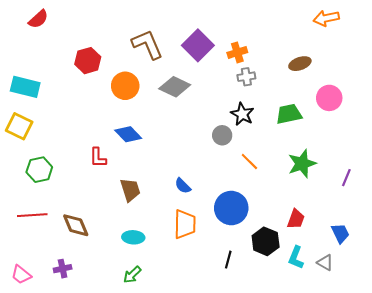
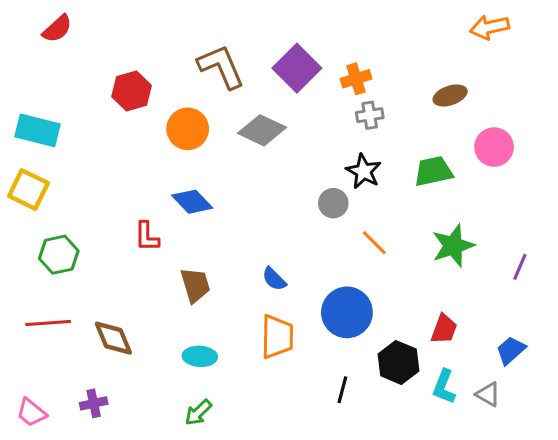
blue trapezoid: (340, 233) -> (511, 350), turned -105

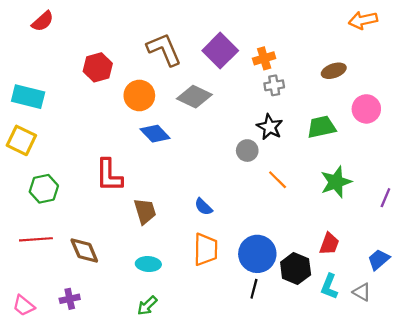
blue diamond: (192, 202) -> (155, 134), moved
red L-shape: (147, 237) -> (109, 175), size x1.5
blue circle: (347, 312) -> (257, 254), moved

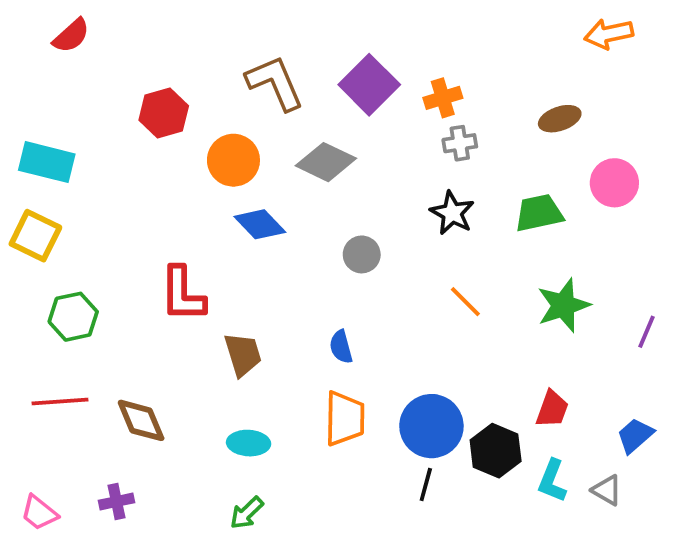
gray circle: (247, 151) -> (362, 254), moved
blue semicircle: (203, 207) -> (341, 347), turned 30

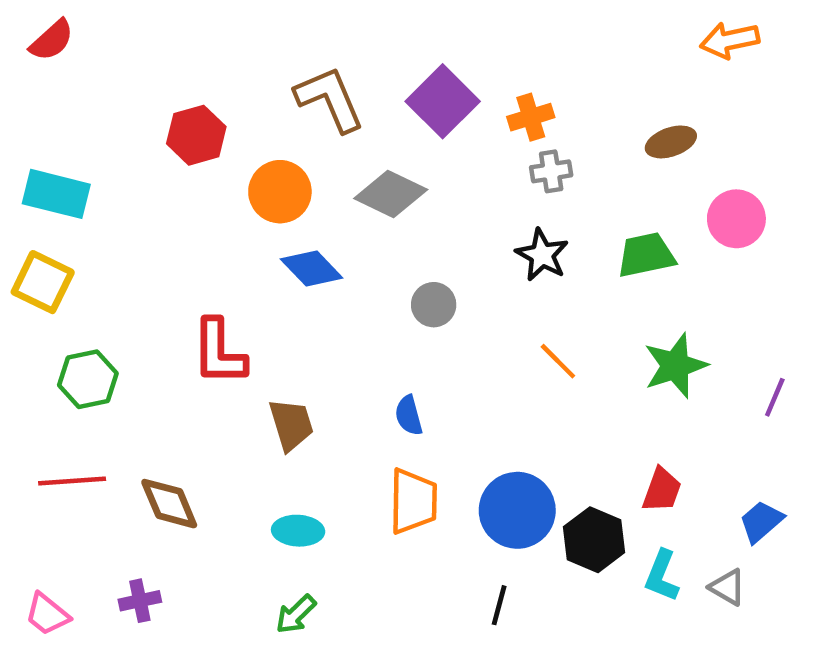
red semicircle: (71, 36) -> (52, 40), moved
black line: (426, 485) -> (499, 605), moved

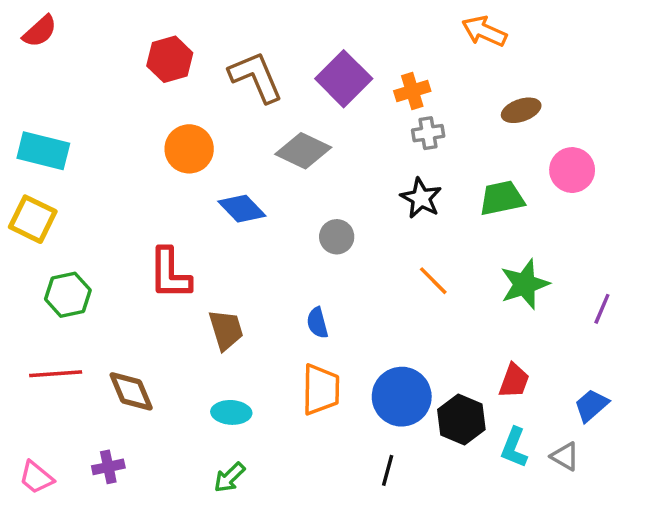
orange arrow: (730, 40) -> (484, 31), moved, turned 36
red hexagon: (196, 135) -> (170, 59), moved
orange circle: (280, 192) -> (189, 149), moved

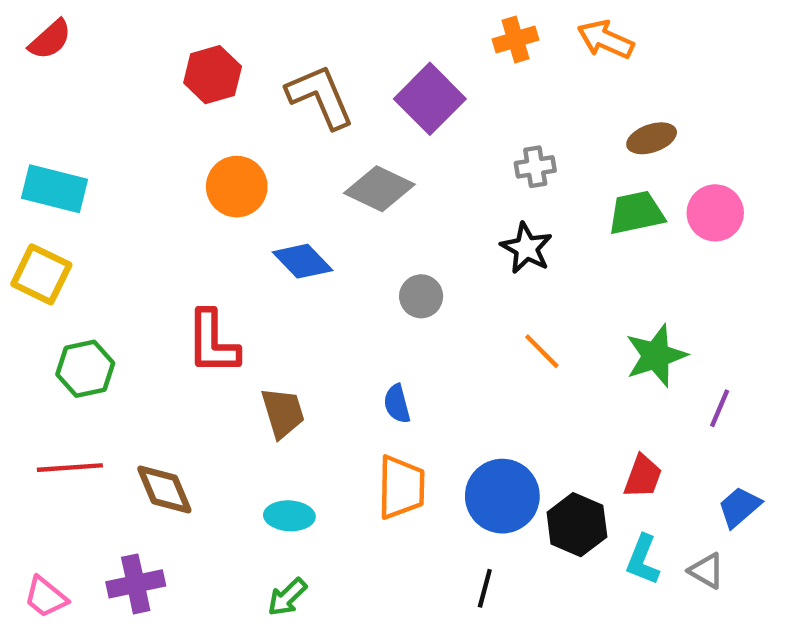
orange cross: (412, 91) -> (515, 40), moved
green trapezoid: (502, 198) -> (636, 213), moved
purple line: (602, 309) -> (720, 408), moved
purple cross: (108, 467) -> (136, 584), size x1.4

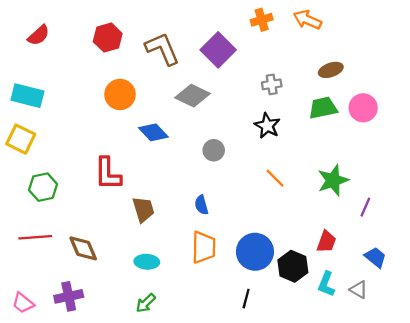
red semicircle: (50, 40) -> (39, 35), moved
blue trapezoid: (739, 507) -> (375, 257), turned 80

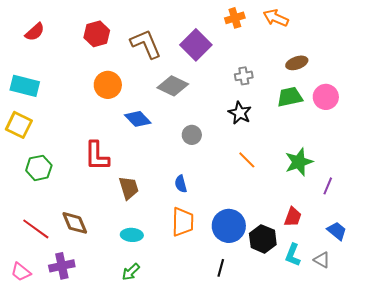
red line: (35, 237) -> (36, 229), moved, turned 40

